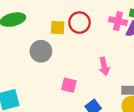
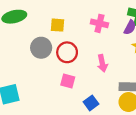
pink cross: (118, 21) -> (99, 23), moved
red circle: (79, 23) -> (67, 52), moved

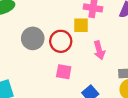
yellow square: (58, 25) -> (81, 25), moved

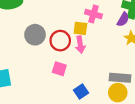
pink arrow: (99, 50) -> (80, 45), moved

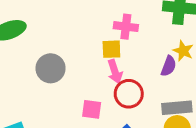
purple semicircle: (123, 19) -> (169, 66), moved
red circle: (60, 41) -> (129, 94), moved

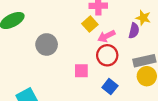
yellow square: (111, 49) -> (90, 24), turned -32
pink arrow: (115, 72) -> (106, 36), moved, turned 90

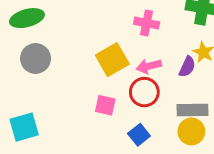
yellow square: (90, 24) -> (112, 60), moved, size x1.5
gray circle: (47, 44) -> (36, 58), moved

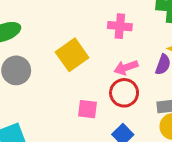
yellow square: (112, 60) -> (72, 55), moved

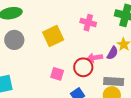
pink arrow: (126, 67) -> (95, 58), moved

